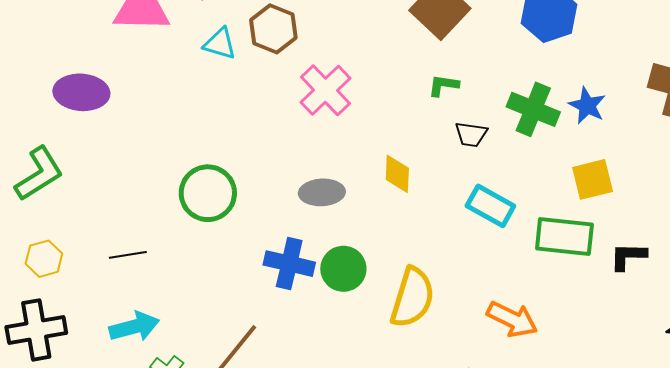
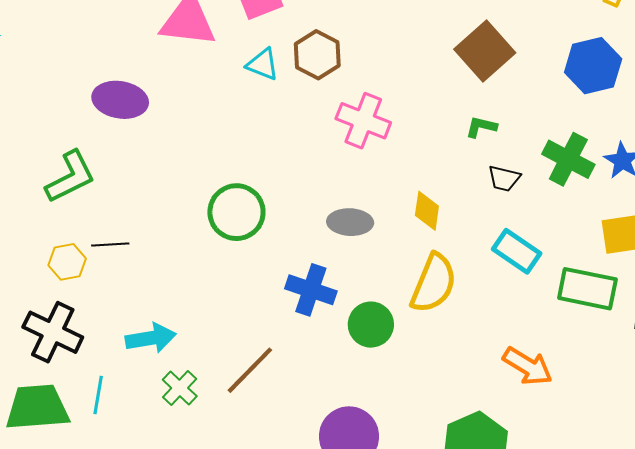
pink cross: (325, 90) -> (363, 121), turned -30
black line: (128, 255) -> (110, 244), moved
green circle: (343, 269) -> (371, 325), moved
yellow semicircle: (412, 297) -> (434, 283), moved
black cross: (36, 330) -> (53, 332), turned 30

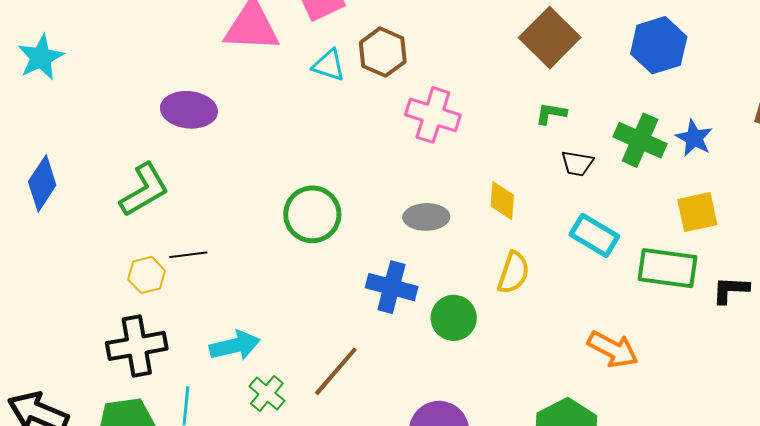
yellow semicircle: (434, 283) -> (514, 273), size x0.7
black cross: (53, 332) -> (137, 346), turned -32

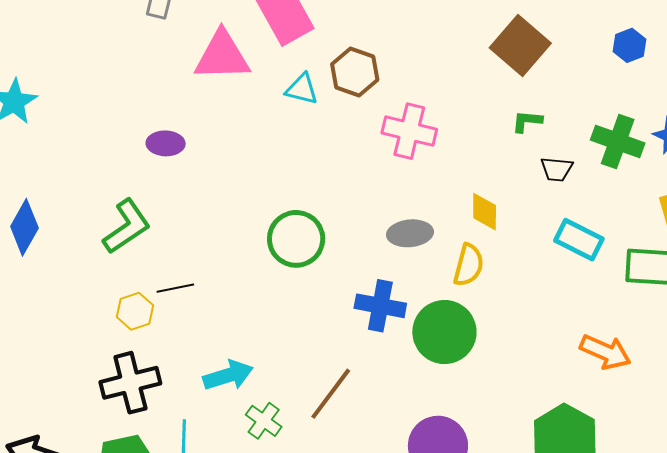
blue hexagon: (659, 45) -> (629, 45), size x0.6
purple ellipse: (189, 110) -> (166, 143), size x0.7
yellow semicircle: (514, 273) -> (469, 265), moved
green circle: (454, 318) -> (444, 332), size x1.4

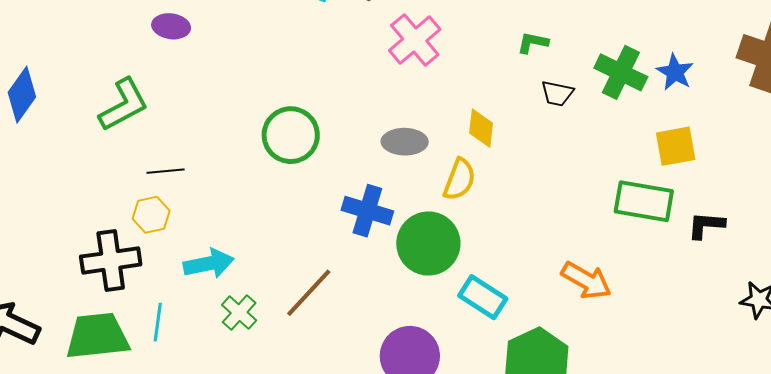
pink cross: (409, 131) -> (415, 40), turned 30
cyan rectangle: (579, 240) -> (483, 297), moved
yellow hexagon: (135, 311) -> (151, 215), moved

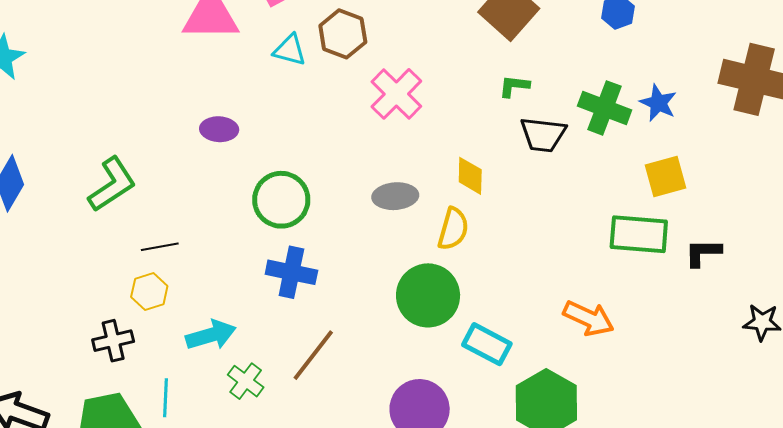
purple ellipse: (171, 26) -> (219, 129), moved
black trapezoid: (557, 93) -> (543, 135), size x1.4
blue cross: (367, 211) -> (291, 272), moved
black cross: (111, 261) -> (113, 341), size x0.7

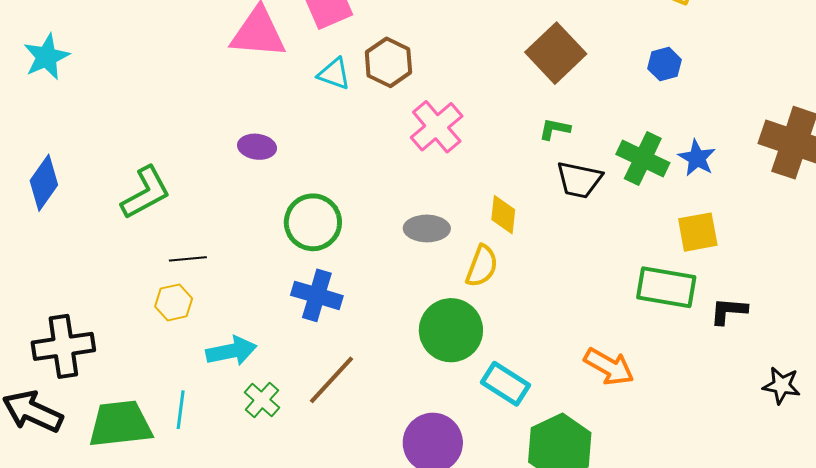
black cross: (113, 341) -> (63, 346), moved, size x1.5

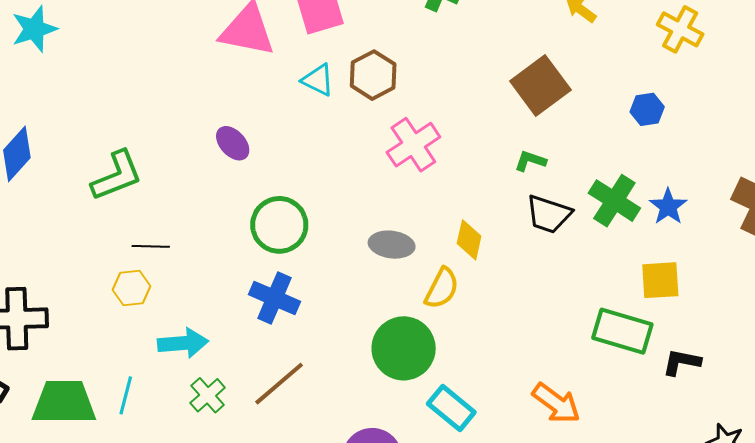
purple ellipse: (257, 147) -> (233, 143), turned 33

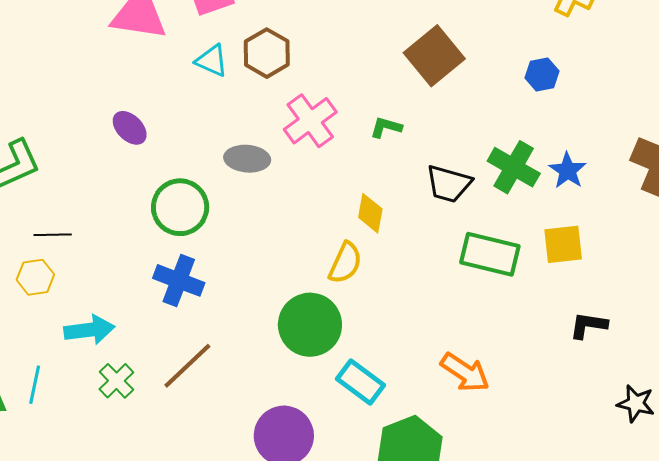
green L-shape: (530, 161) -> (386, 127), moved
gray ellipse: (392, 245) -> (247, 159), moved
green rectangle: (622, 331) -> (490, 254), moved

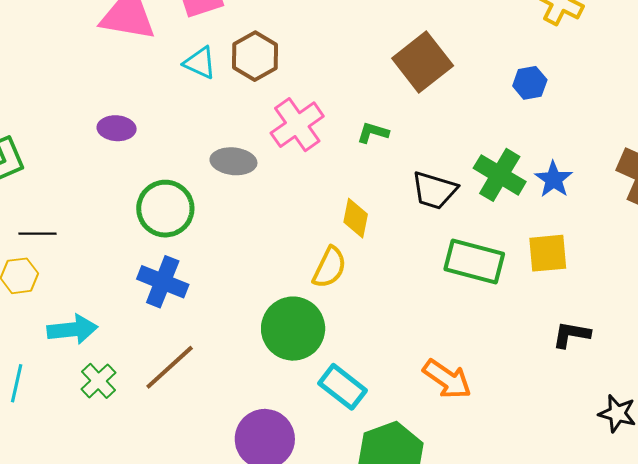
purple ellipse: (130, 128) -> (117, 128), turned -42

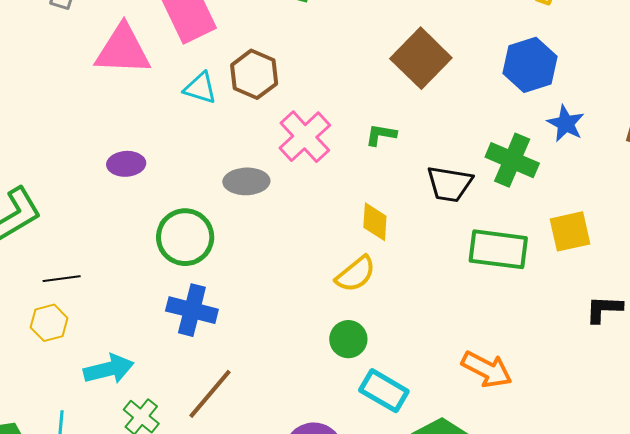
blue hexagon: (530, 83) -> (530, 65), size x1.6
blue star: (554, 179) -> (566, 123), moved
yellow semicircle: (330, 267) -> (356, 274), turned 33
green circle: (293, 329) -> (348, 339), moved, size x0.6

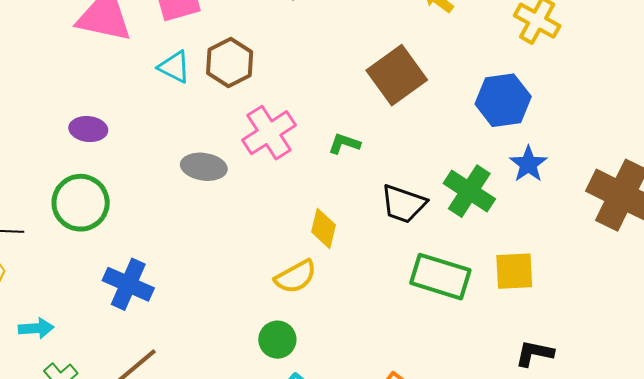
green circle: (185, 237) -> (81, 203), moved
cyan arrow: (109, 369) -> (36, 328), size x0.7

